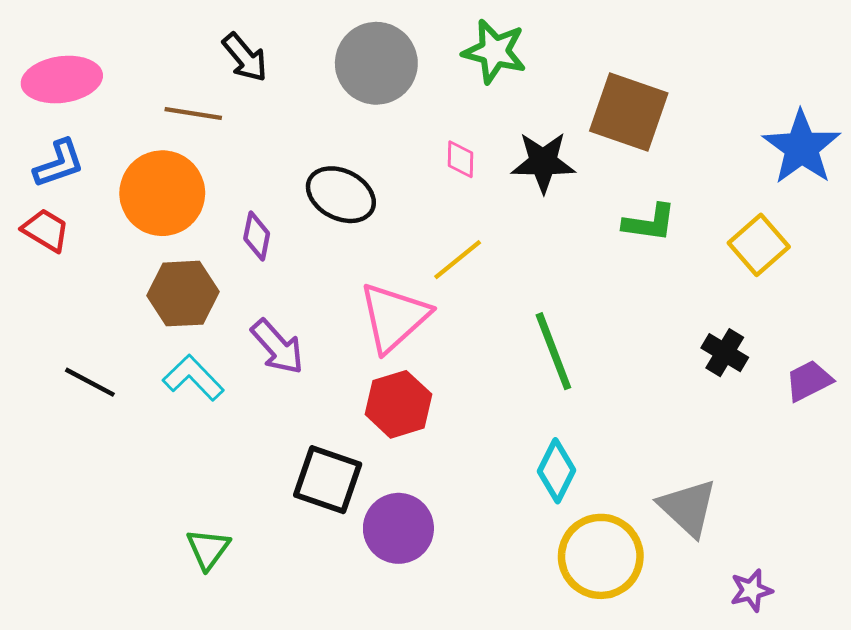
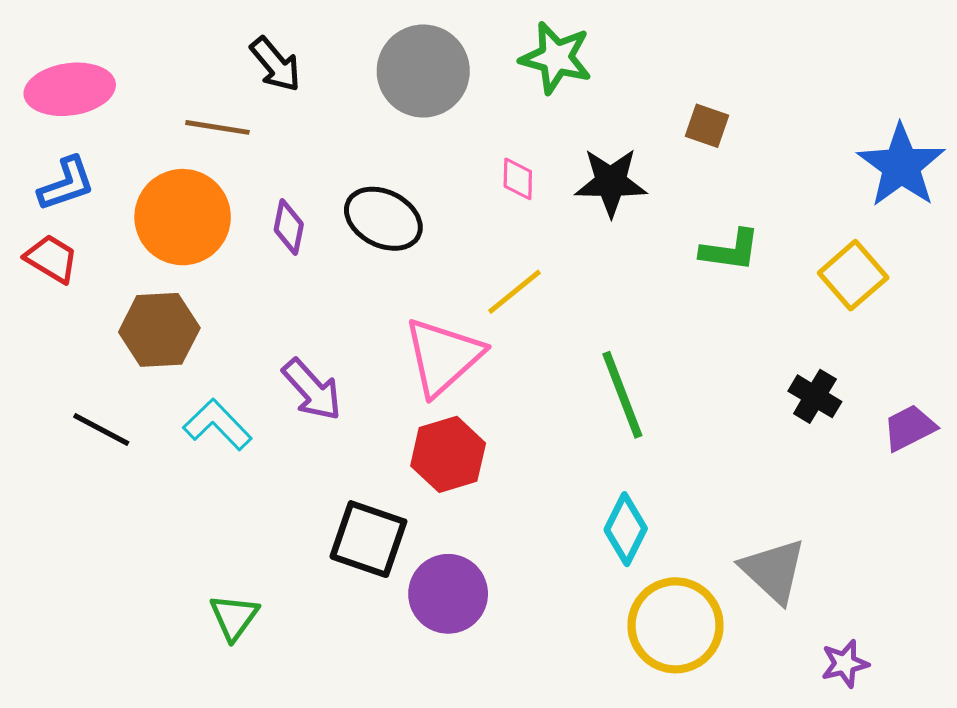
brown square: (629, 112) -> (707, 126), size x0.5
purple diamond: (257, 236) -> (289, 227), moved
brown hexagon: (183, 294) -> (159, 330), moved

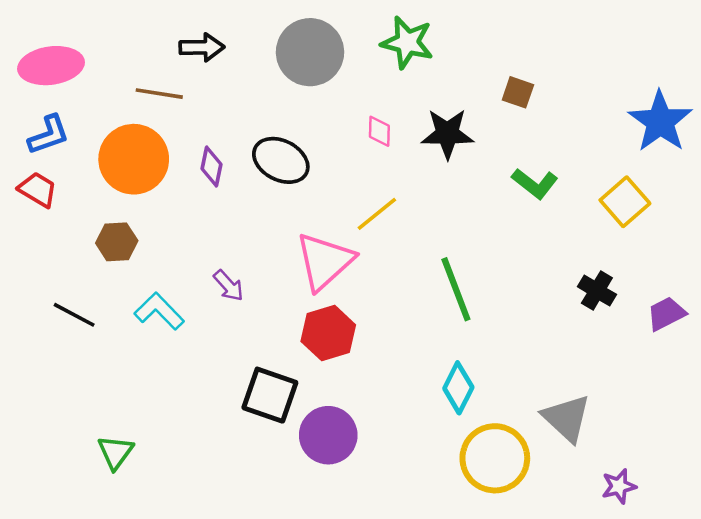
black arrow: (276, 64) -> (202, 47), turned -51
green L-shape: (730, 250) -> (535, 184), turned 30
brown hexagon: (159, 330) -> (117, 242), size x0.7
purple arrow: (312, 390) -> (229, 286), size x0.7
green triangle: (234, 617) -> (115, 452), moved

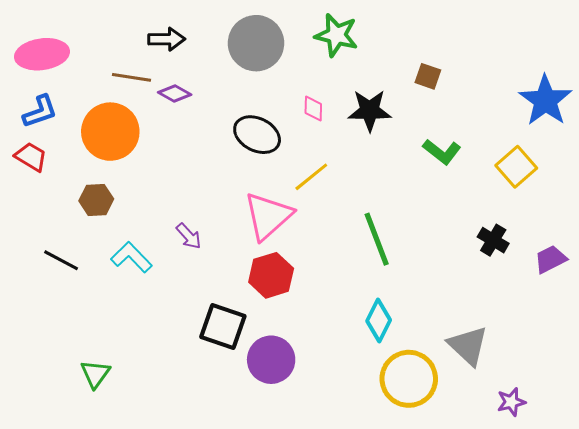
black ellipse: (281, 160) -> (257, 135), moved
purple diamond: (212, 166) -> (175, 93), moved, turned -72

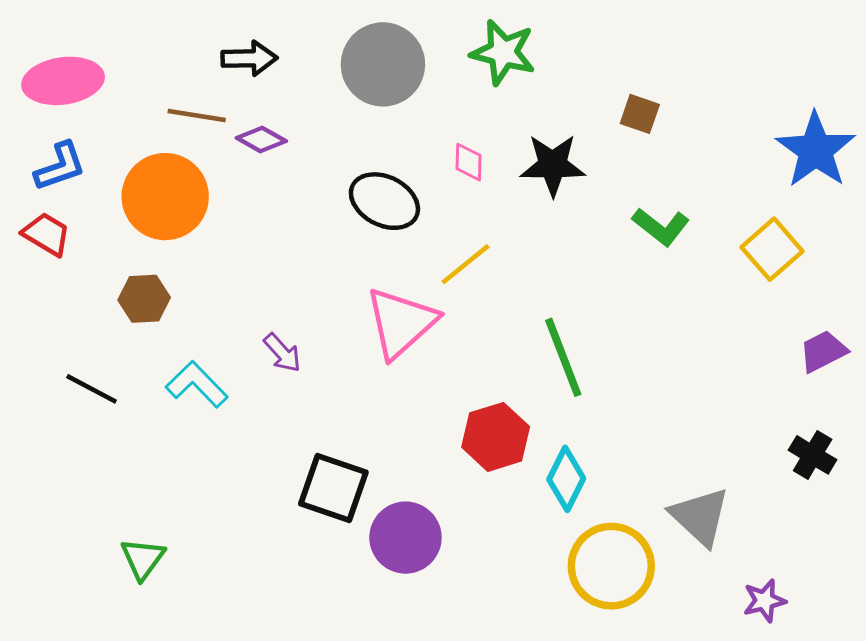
black cross: (493, 240) -> (813, 455), moved
purple trapezoid: (550, 259) -> (823, 351), moved
red hexagon: (271, 275) -> (496, 437), moved

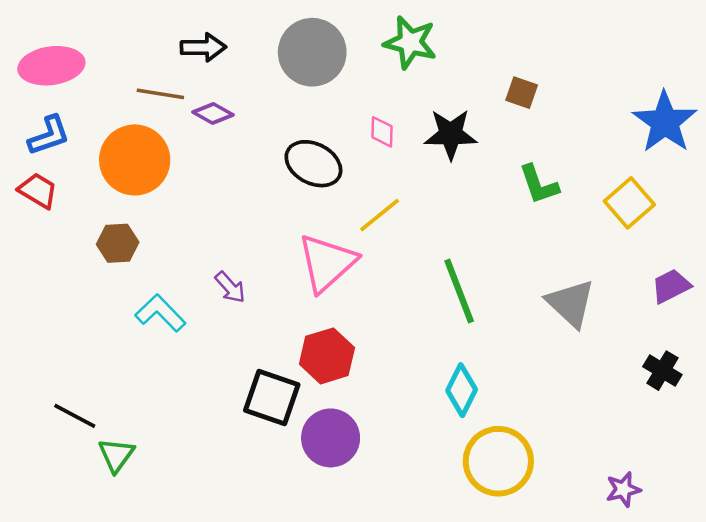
green L-shape: (661, 227) -> (539, 184), turned 33
black line: (92, 389) -> (75, 416), moved
red hexagon: (496, 437) -> (327, 356), moved
gray triangle: (700, 517) -> (571, 303), moved

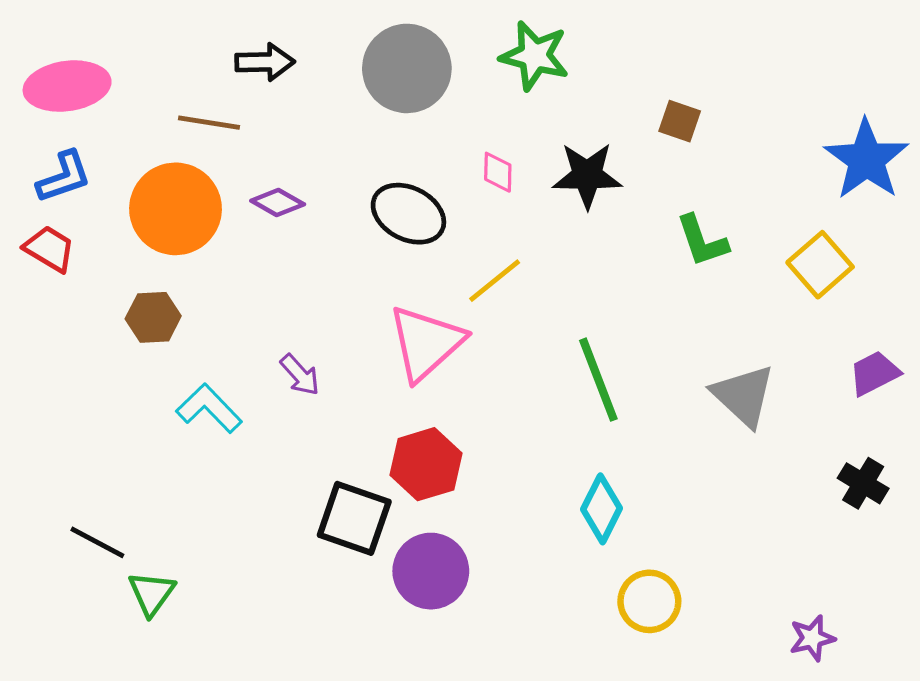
purple diamond: (213, 113) -> (278, 202), moved
yellow circle: (498, 461) -> (649, 601), size x0.7

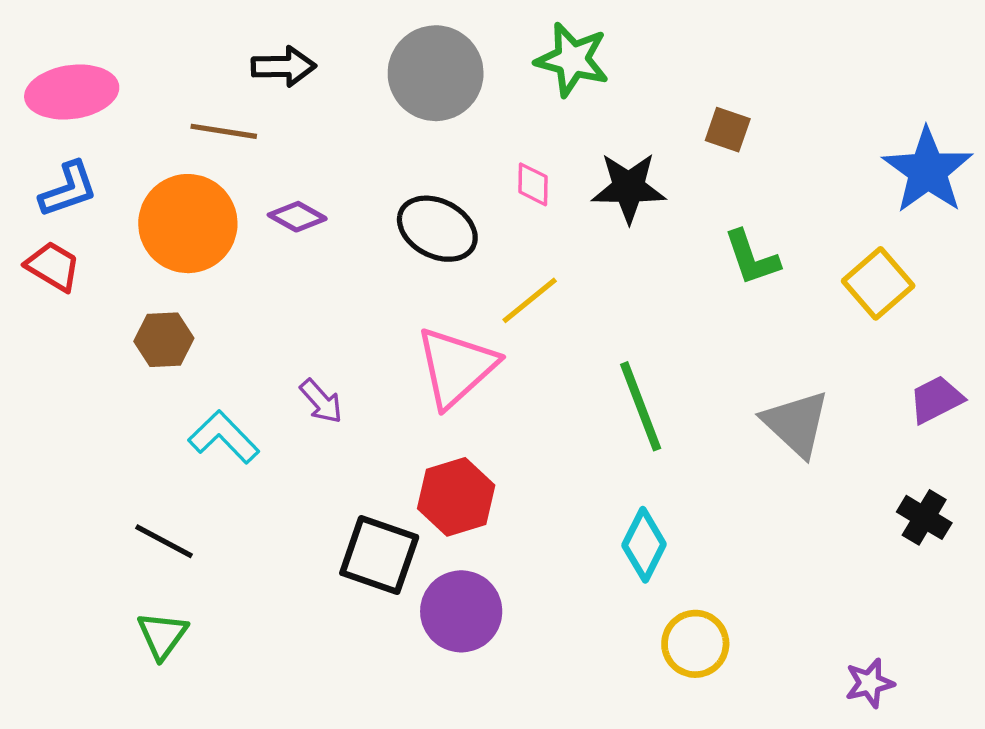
black line: (97, 542) -> (164, 541), moved

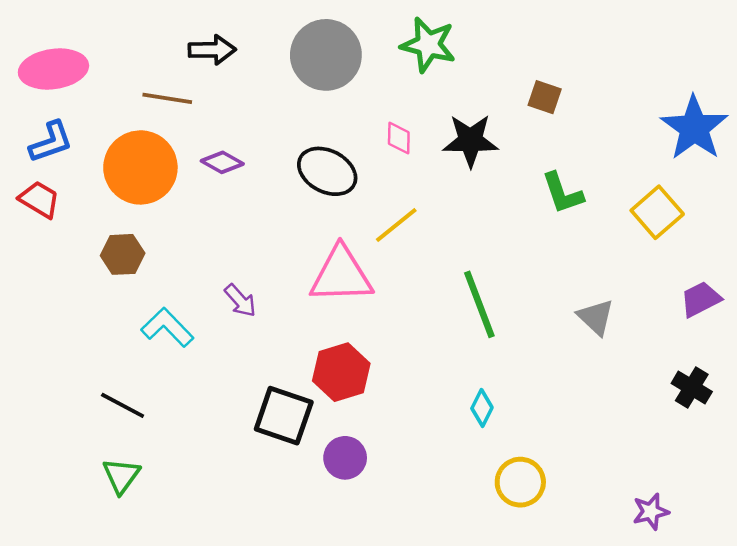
pink triangle: (456, 367) -> (341, 275), turned 40
gray triangle: (796, 423) -> (596, 317), size x0.7
cyan diamond: (644, 545) -> (482, 408), size x0.7
purple circle: (461, 611) -> (345, 458), size x0.7

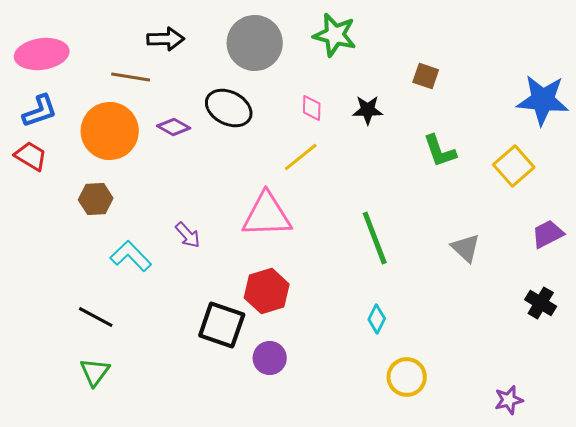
blue star: (694, 128) -> (543, 100), turned -30
black star: (470, 141) -> (368, 110), size x0.7
black ellipse: (327, 171) -> (229, 108), moved
yellow line: (396, 225) -> (301, 157), moved

